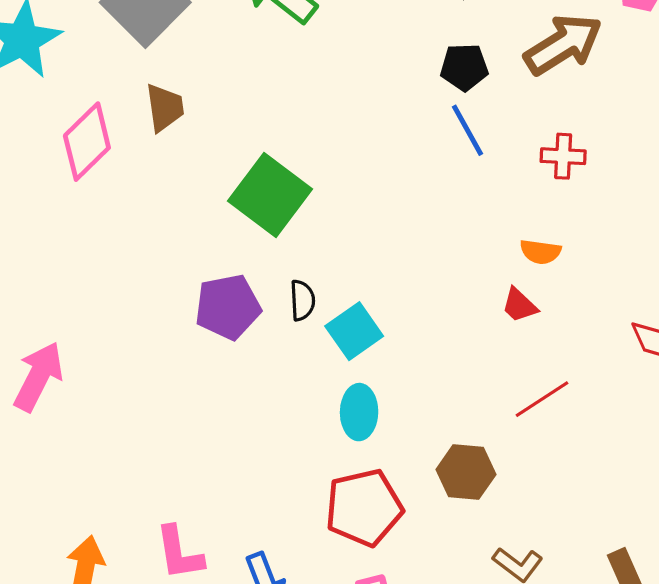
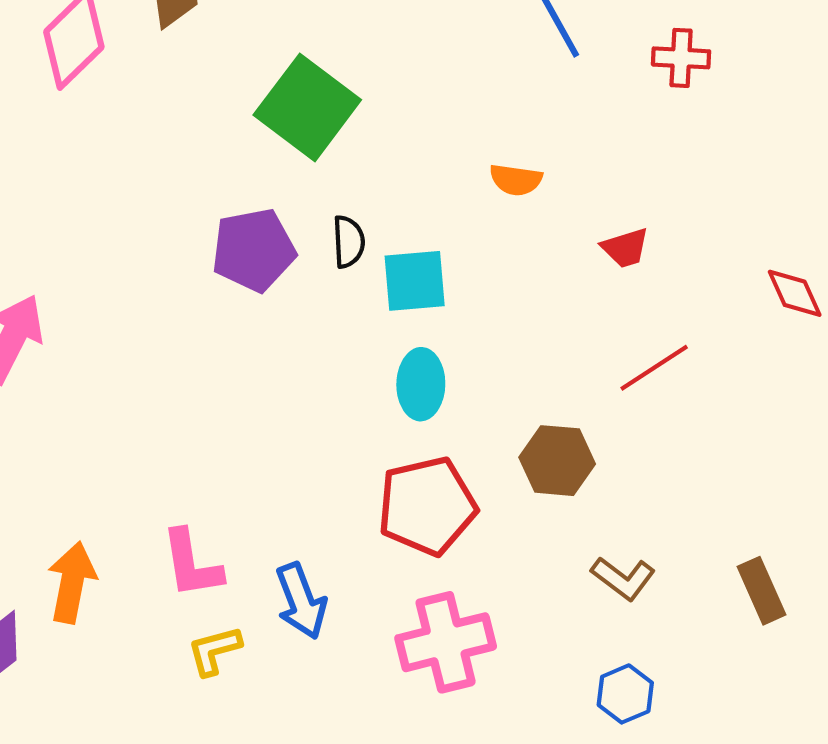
orange semicircle: (540, 252) -> (516, 180), moved
red trapezoid: (519, 305) -> (625, 248), turned -60
cyan square: (354, 331) -> (415, 281), turned 30

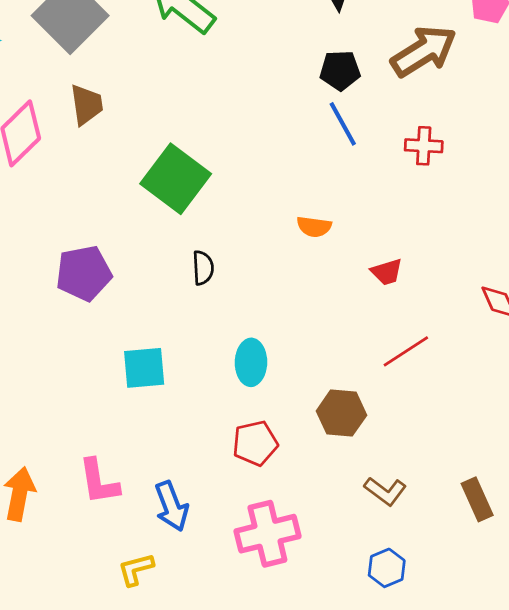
purple pentagon: (254, 250) -> (84, 273), moved
cyan square: (415, 281) -> (144, 368), moved
red pentagon: (427, 506) -> (255, 443), size x0.7
yellow L-shape: (214, 651) -> (136, 569), moved

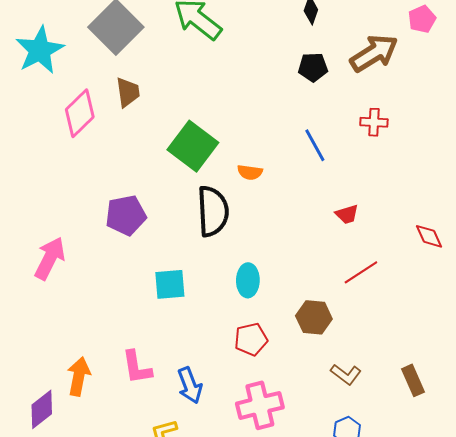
blue line: (343, 124) -> (315, 145), moved
orange semicircle: (314, 227) -> (250, 172), moved
black semicircle: (203, 268) -> (213, 211), size x2.0

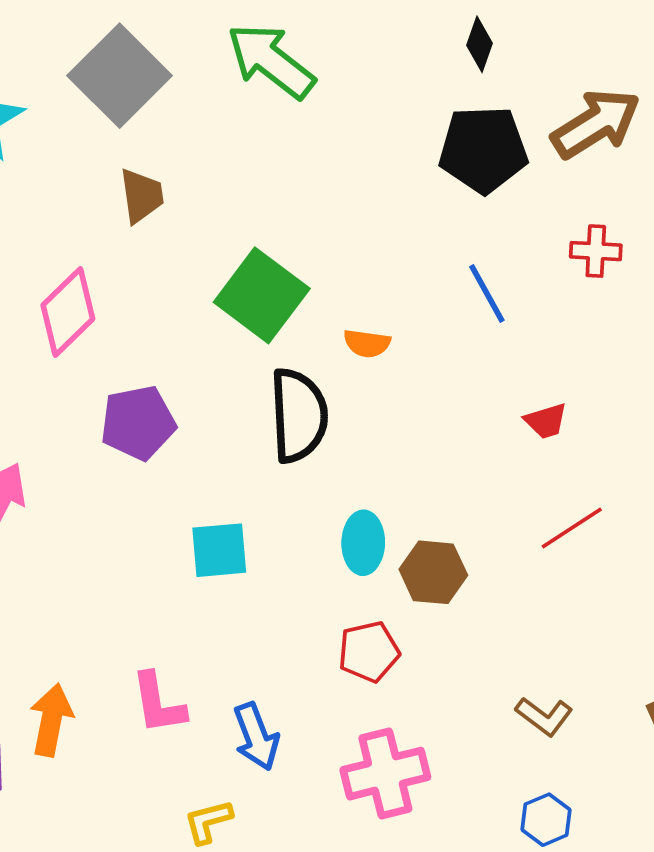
black pentagon: (313, 67) -> (483, 150), size x1.6
pink diamond: (80, 113) -> (68, 312), moved
brown hexagon: (314, 317) -> (433, 572), moved

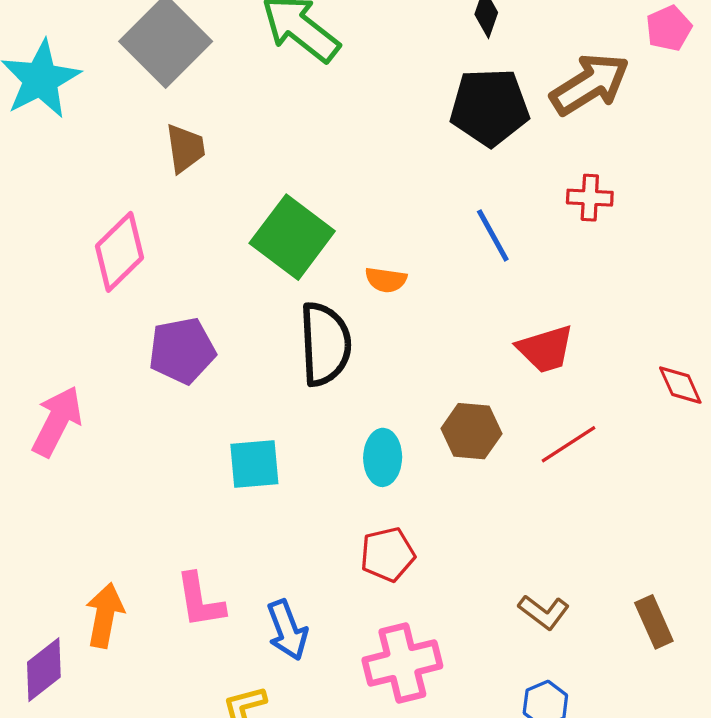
red trapezoid: (546, 421) -> (545, 349), size x1.5
brown hexagon: (433, 572) -> (471, 431), moved

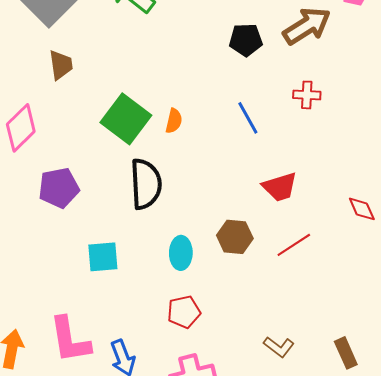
black pentagon: (490, 107) -> (246, 40), size x0.7
orange semicircle: (386, 280) -> (174, 121), moved, turned -85
pink L-shape: (200, 600) -> (70, 340), size x1.4

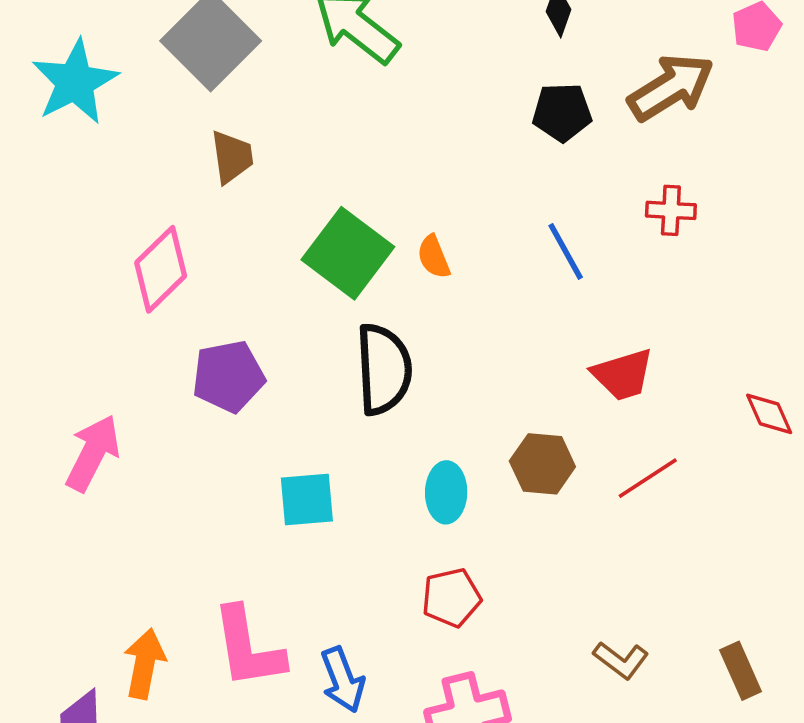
orange semicircle: (174, 121) -> (434, 257), turned 145

